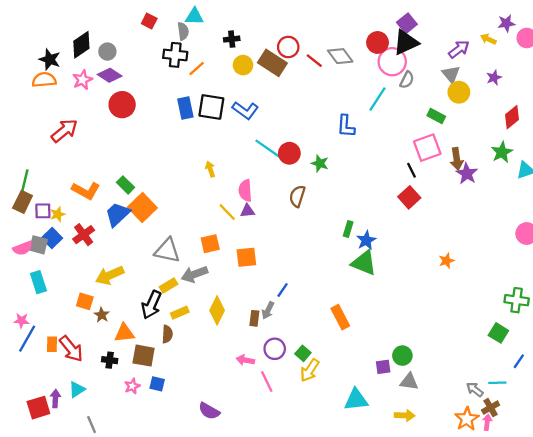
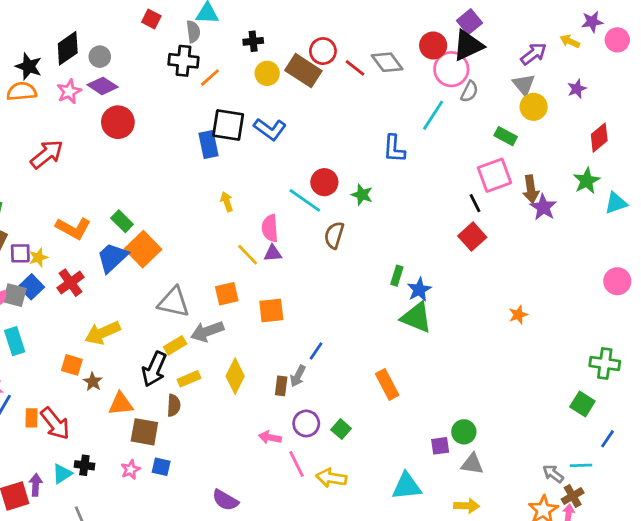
blue rectangle: (185, 108) -> (209, 145), moved
cyan line: (268, 149) -> (305, 200), moved
black cross: (110, 360) -> (84, 465), moved
yellow arrow: (310, 370) -> (331, 478), moved, turned 65

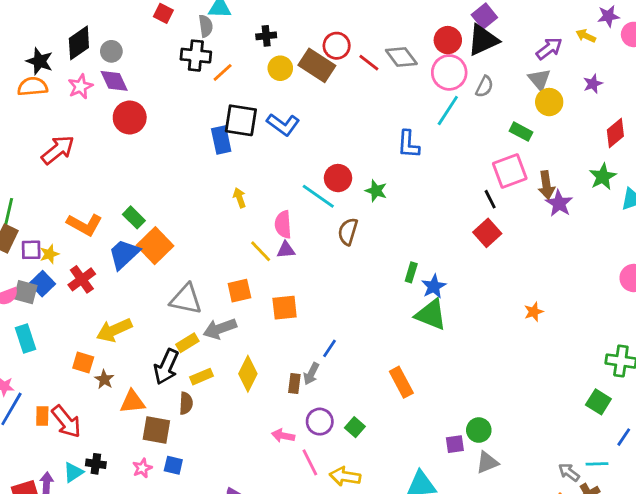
pink circle: (451, 69) -> (449, 72), moved
purple diamond: (103, 86) -> (114, 81), turned 32
gray triangle: (472, 464) -> (487, 462), turned -30

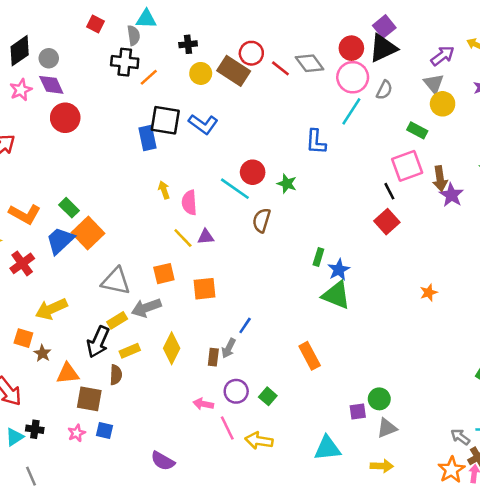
pink semicircle: (283, 224) -> (189, 203), moved

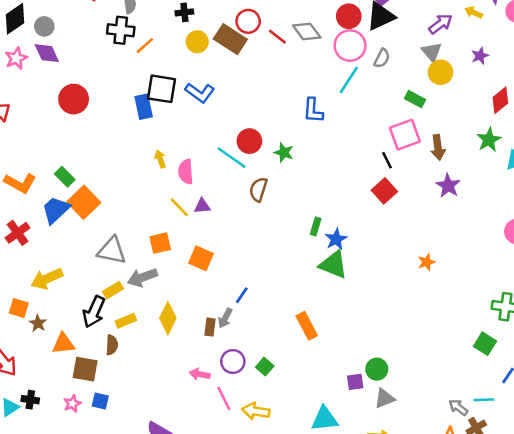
red circle: (65, 118) -> (74, 99), moved
purple star: (451, 195) -> (448, 186), moved
orange square: (204, 289) -> (201, 258), turned 30

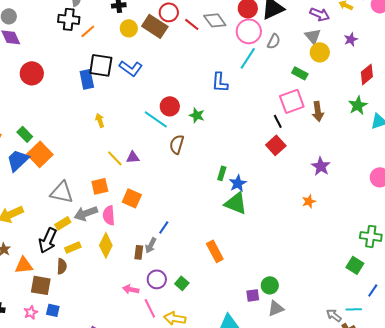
purple arrow: (440, 24) -> (320, 14), turned 60
pink semicircle: (186, 172) -> (109, 215), moved
purple star: (448, 186) -> (321, 166), moved

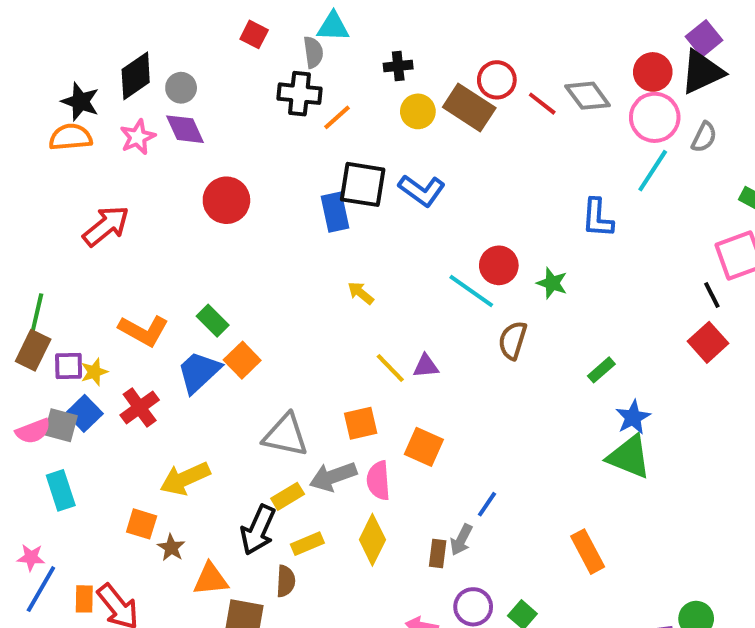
yellow arrow: (100, 120) -> (361, 293), turned -32
orange square: (40, 154) -> (242, 360), size x0.7
green rectangle: (222, 173) -> (601, 370), moved, turned 32

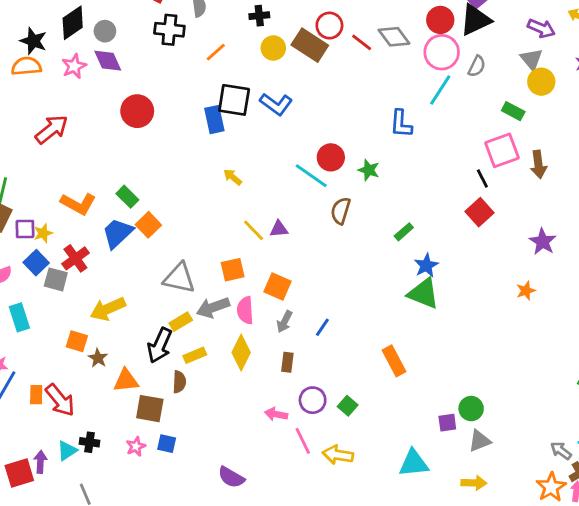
black cross: (299, 94) -> (169, 30), moved
gray square: (61, 425) -> (56, 279), moved
gray arrow: (461, 540) -> (285, 322), moved

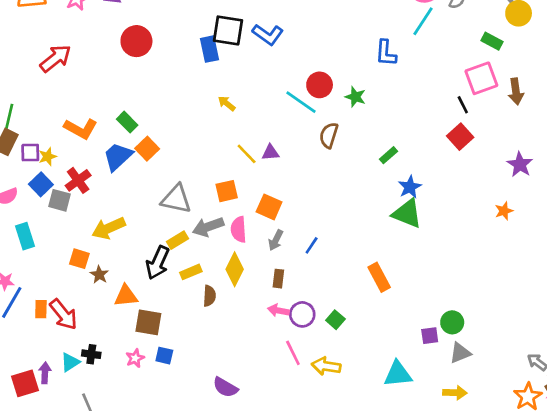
brown semicircle: (179, 382) -> (209, 296), moved
pink arrow: (276, 414) -> (278, 310), moved

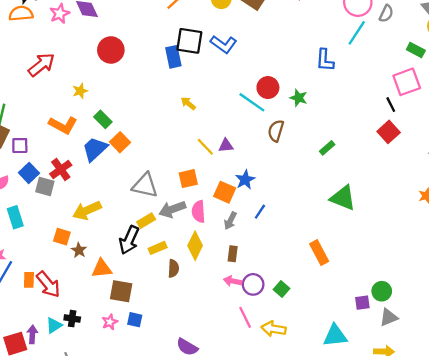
yellow star: (48, 157) -> (80, 91), moved
blue star: (410, 187) -> (245, 180), moved
blue line: (312, 245) -> (260, 212), moved

